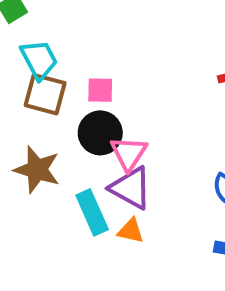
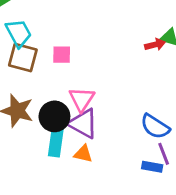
black circle: (100, 133) -> (54, 116), moved
cyan rectangle: (92, 212) -> (56, 141), turned 32

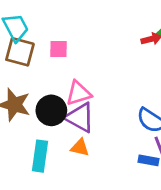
pink triangle: (82, 99) -> (78, 93), turned 40
cyan rectangle: (56, 141) -> (40, 156), moved

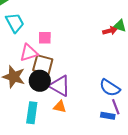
brown square: (20, 52) -> (43, 65), moved
pink triangle: (78, 93) -> (29, 53), moved

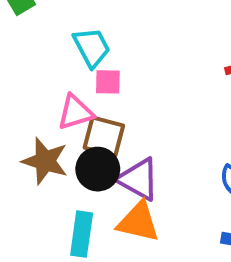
cyan trapezoid: (15, 23) -> (92, 47), moved
orange triangle: (60, 107) -> (138, 222), size x1.6

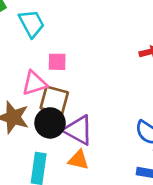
cyan trapezoid: (92, 47) -> (32, 23), moved
orange triangle: (138, 222) -> (78, 160), size x0.7

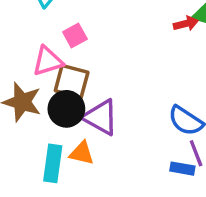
pink square: (57, 62) -> (75, 35), turned -30
orange triangle: (78, 160) -> (82, 153), moved

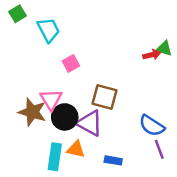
pink triangle: (48, 61) -> (51, 100), moved, turned -45
brown square: (72, 82) -> (104, 97), moved
blue rectangle: (182, 169) -> (113, 160), moved

